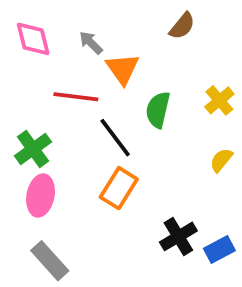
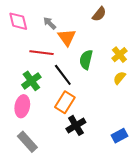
green cross: (33, 149) -> (31, 81), moved
yellow semicircle: (221, 160) -> (119, 78), moved
black cross: (178, 236) -> (76, 125), moved

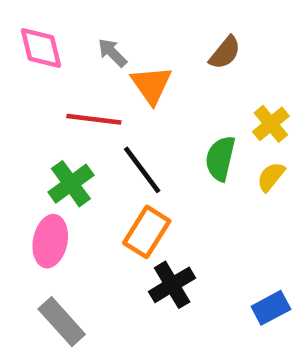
brown semicircle: (99, 14) -> (225, 53), moved
green semicircle: (86, 60) -> (220, 158), moved

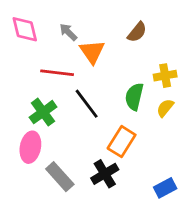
yellow cross: (271, 124) -> (165, 76), turned 30
orange rectangle: (147, 232) -> (122, 142), moved
gray rectangle: (62, 322) -> (60, 177), moved

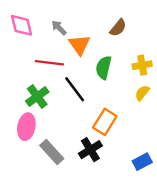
green semicircle: (134, 97) -> (104, 68), moved

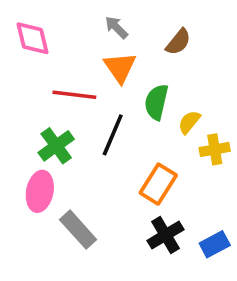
gray arrow: (59, 28) -> (116, 27), moved
yellow cross: (142, 65) -> (215, 149), moved
black line: (75, 89) -> (113, 135), turned 60
yellow semicircle: (142, 93) -> (189, 122), moved
black cross: (90, 150) -> (166, 235), moved

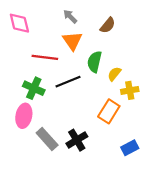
black line: (113, 135) -> (68, 82), turned 45
green cross: (56, 146) -> (34, 88), turned -30
orange rectangle: (158, 184) -> (109, 111), moved
black cross: (166, 235) -> (77, 140), moved

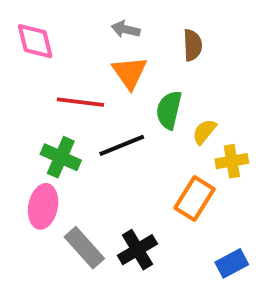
gray arrow: (70, 16) -> (126, 29), turned -32
brown semicircle: (108, 25) -> (193, 45), turned -42

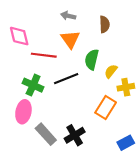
pink diamond: (35, 41) -> (19, 36), moved

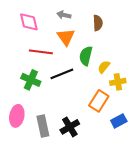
pink diamond: (19, 36) -> (29, 22), moved
pink ellipse: (23, 112) -> (17, 116), moved
gray rectangle: (46, 134) -> (43, 126), turned 30
blue rectangle: (126, 143) -> (119, 121), moved

